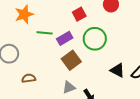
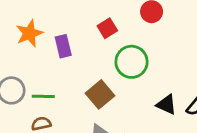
green line: (45, 33) -> (43, 96), moved
purple rectangle: (65, 38) -> (63, 46), moved, turned -70

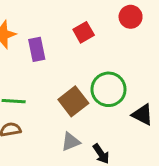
green circle: (132, 62) -> (109, 89), moved

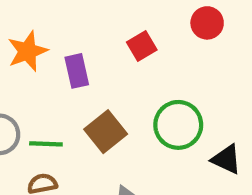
brown square: (73, 101) -> (106, 132), moved

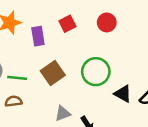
red circle: (207, 23) -> (107, 22), moved
red square: (142, 46) -> (67, 24), moved

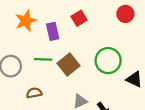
red circle: (107, 22) -> (125, 14), moved
green line: (17, 78) -> (43, 59), moved

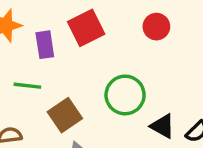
red square: (79, 18) -> (86, 28), size x1.5
brown square: (69, 64) -> (65, 115), moved

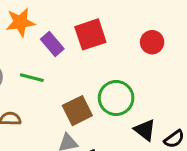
purple rectangle: (45, 45) -> (52, 44), turned -40
brown square: (65, 115) -> (77, 111), moved

